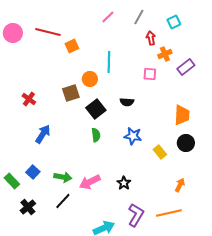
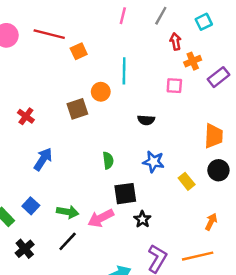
pink line: (108, 17) -> (123, 16), turned -32
black square: (96, 109) -> (125, 194), moved, turned 30

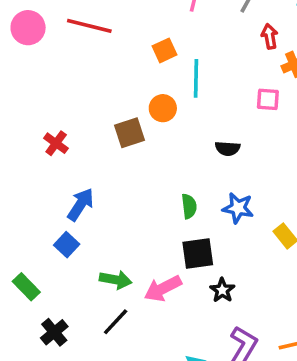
orange square: (79, 51) -> (165, 50), moved
green semicircle: (108, 160) -> (189, 206), moved
blue square: (31, 206) -> (67, 245), moved

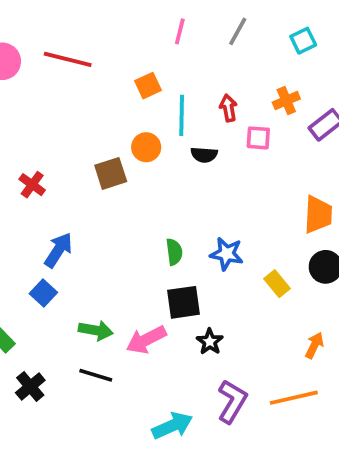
red arrow: (270, 36) -> (228, 108), moved
black semicircle: (228, 148) -> (204, 155), moved
black line: (116, 322) -> (96, 375), turned 64

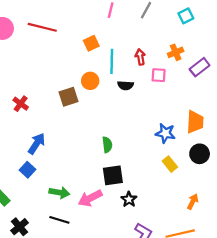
blue star: (227, 254) -> (165, 133), moved

